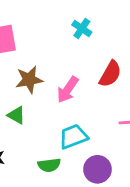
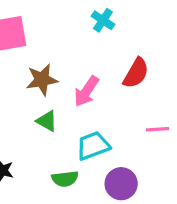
green triangle: (16, 115) -> (47, 121), moved

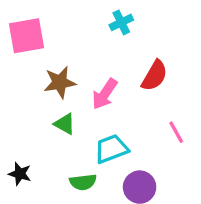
cyan cross: (103, 20) -> (121, 22), turned 30
pink line: (157, 129) -> (176, 132), turned 65

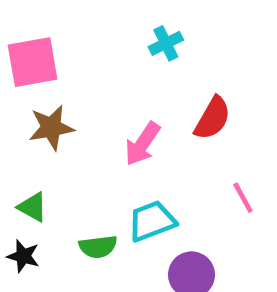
brown star: (60, 82) -> (51, 128), moved
green triangle: (65, 124) -> (33, 207), moved
green semicircle: (83, 182) -> (98, 247), moved

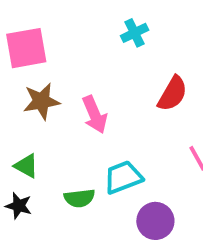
pink arrow: (142, 144) -> (95, 115), moved, turned -57

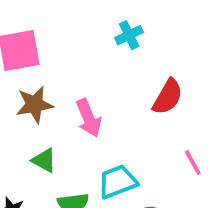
green triangle: (26, 166) -> (44, 160), moved

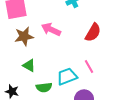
pink arrow: (89, 118) -> (51, 29), moved, turned 138
pink line: (193, 162) -> (89, 66), moved

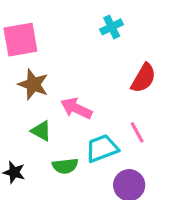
pink arrow: (51, 29) -> (76, 108), moved
brown star: (24, 36) -> (33, 84), turned 30

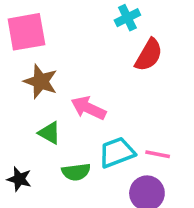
red semicircle: (144, 78) -> (149, 55), moved
pink line: (137, 132) -> (158, 154), moved, turned -50

